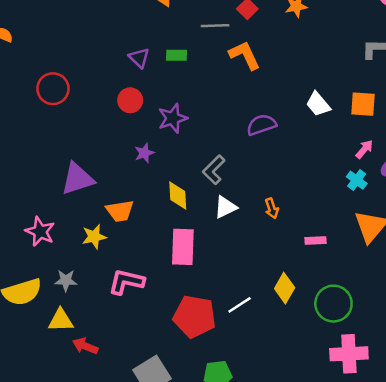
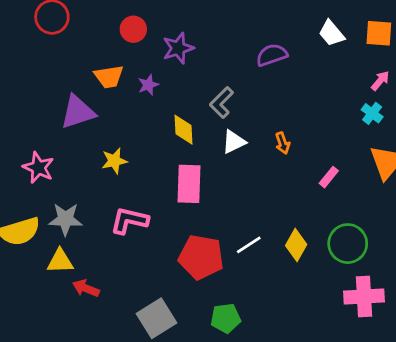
orange trapezoid: (120, 211) -> (109, 77), moved
yellow star: (94, 237) -> (114, 161), moved
pink rectangle: (315, 241) -> (329, 177), turned -48
gray star: (66, 280) -> (66, 219), size x1.4
yellow diamond: (285, 288) -> (296, 245), moved

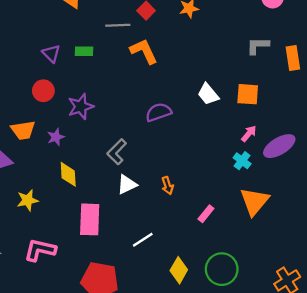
yellow diamond: (184, 130) -> (68, 174), moved
white line: (249, 245) -> (143, 240), moved

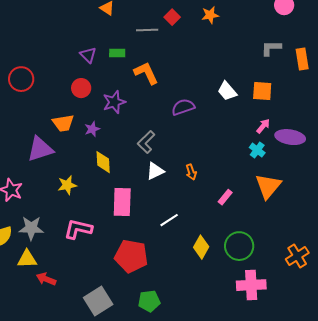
orange L-shape: (144, 51) -> (146, 73), moved
purple ellipse: (279, 146) -> (290, 137), turned 40

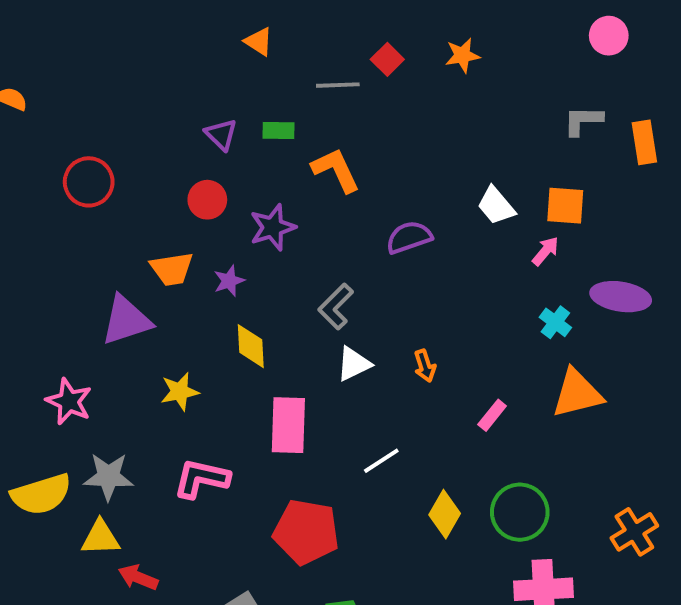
pink arrow: (263, 126) -> (545, 251), moved
orange triangle: (268, 186) -> (577, 393), turned 36

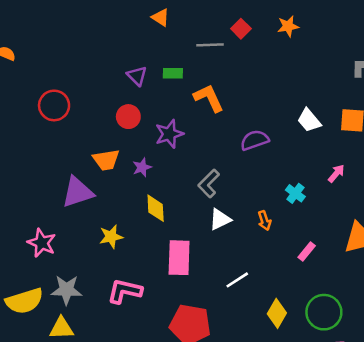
pink arrow: (545, 251) -> (336, 174), moved
cyan cross: (555, 322) -> (295, 193), moved

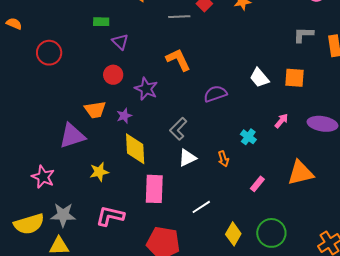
green rectangle: (173, 73) -> (101, 22), moved
red circle: (54, 105) -> (49, 53), moved
purple star: (169, 134) -> (146, 89), turned -30
yellow diamond: (156, 208) -> (135, 149), size x1.4

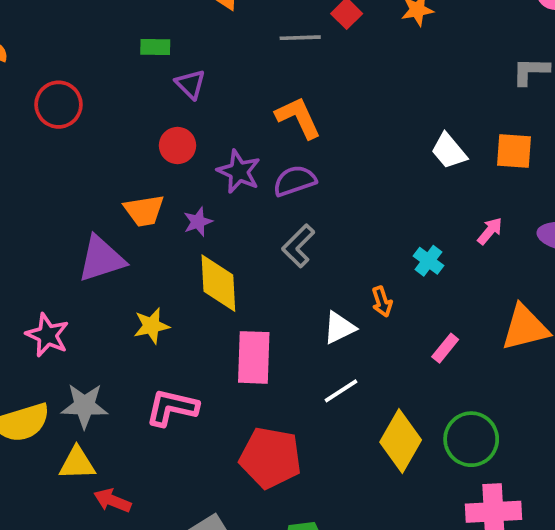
purple semicircle: (215, 94) -> (295, 181), moved
white triangle: (187, 158) -> (339, 328), moved
yellow diamond: (233, 234) -> (401, 441), size x1.4

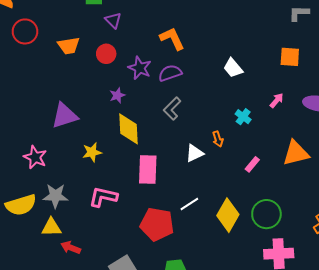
red circle: (59, 105) -> (25, 31), moved
white trapezoid: (449, 151) -> (233, 68), moved
orange trapezoid: (144, 211) -> (69, 46), moved
white line: (341, 391) -> (189, 204), moved

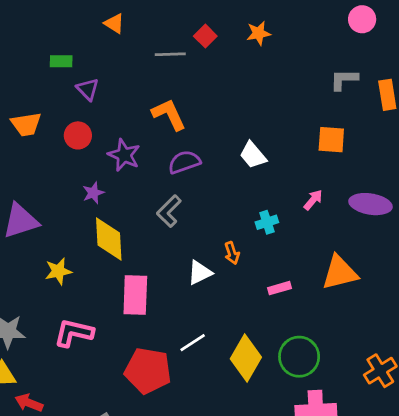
purple semicircle: (170, 73) -> (184, 162), moved
cyan cross: (243, 117) -> (267, 222), turned 35
pink rectangle: (252, 164) -> (279, 288), turned 35

